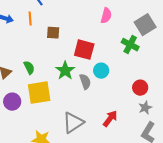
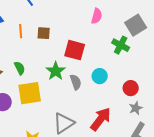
orange line: (30, 19) -> (21, 31), moved
cyan circle: (101, 71) -> (100, 76), moved
red arrow: (110, 119) -> (101, 119), size x1.4

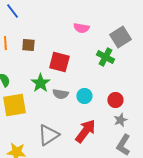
pink semicircle: (97, 16) -> (81, 28), turned 84
cyan circle: (100, 76) -> (84, 96), moved
gray semicircle: (76, 82) -> (60, 94), turned 119

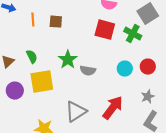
red square: (59, 62) -> (105, 30), moved
cyan circle: (84, 96) -> (125, 69), moved
red circle: (115, 100) -> (148, 67), moved

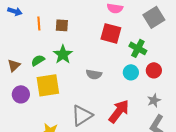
green cross: (133, 34) -> (138, 48), moved
green semicircle: (32, 57) -> (38, 60), turned -96
green star: (68, 60) -> (63, 54), moved

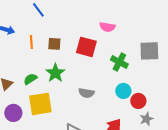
gray square: (154, 17) -> (149, 51), moved, turned 30
red square: (111, 33) -> (86, 47), moved
green cross: (138, 48) -> (119, 62), moved
red circle: (154, 70) -> (138, 101), moved

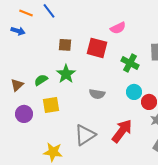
pink semicircle: (107, 27) -> (118, 28), turned -35
orange line: (31, 42) -> (26, 13), moved, turned -64
yellow square: (40, 104) -> (51, 105), size x0.7

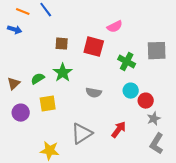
red arrow: (122, 131) -> (119, 130), size x0.7

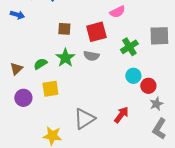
red square: (94, 47) -> (96, 32), turned -30
green cross: (127, 62) -> (129, 47), turned 30
gray semicircle: (94, 93) -> (91, 56), moved

